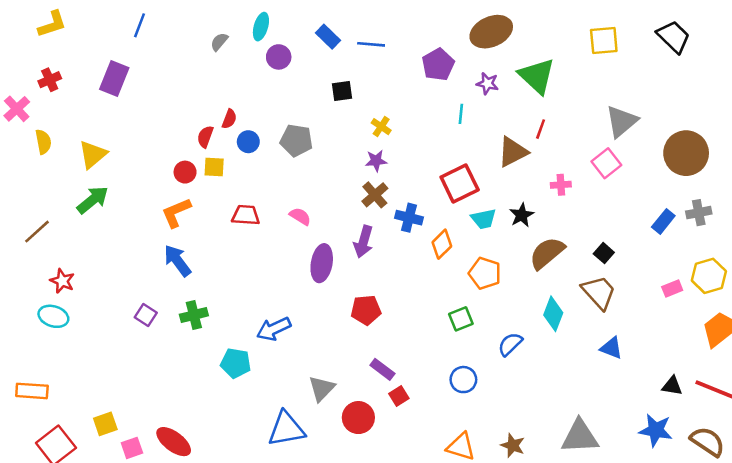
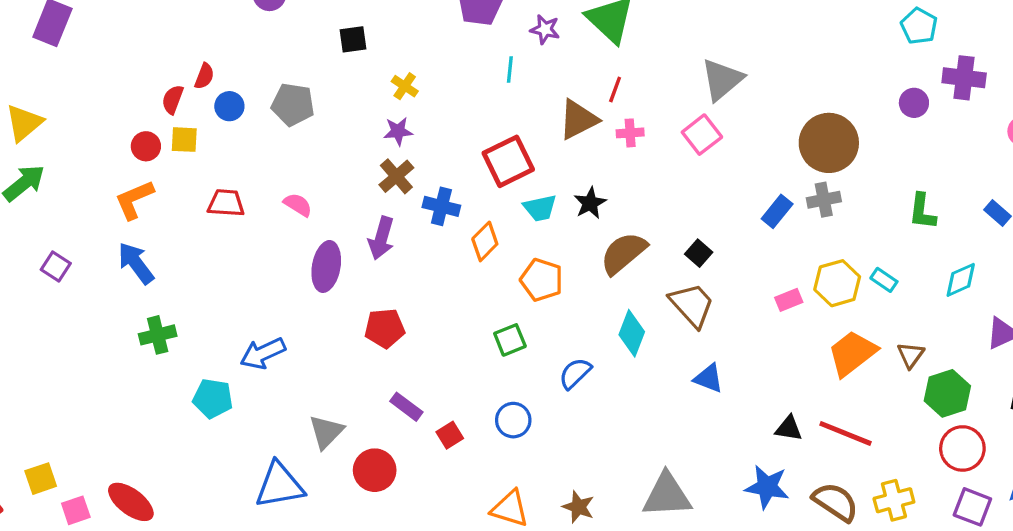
brown circle: (686, 153) -> (829, 143), moved
pink cross: (561, 185) -> (630, 133), moved
purple square: (146, 315) -> (56, 266), moved
red square: (399, 396) -> (450, 435), moved

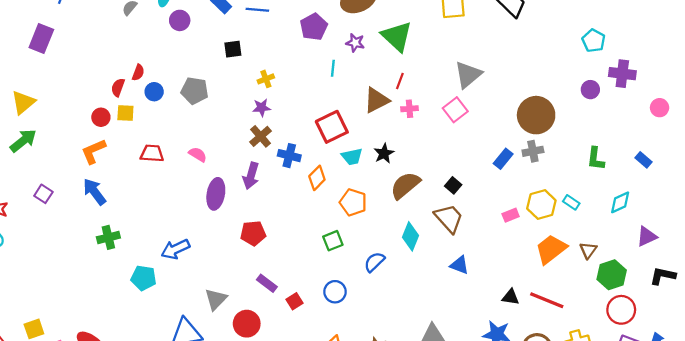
yellow cross: (405, 86) -> (266, 79), turned 35

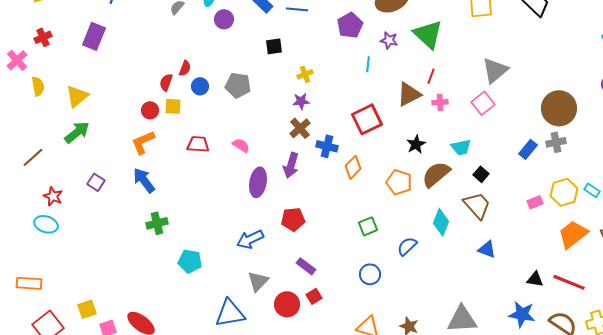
cyan trapezoid: (352, 157) -> (461, 147), moved
orange pentagon: (353, 202) -> (399, 182), moved
blue arrow: (175, 249) -> (250, 239), moved
red square: (295, 301) -> (314, 296), moved

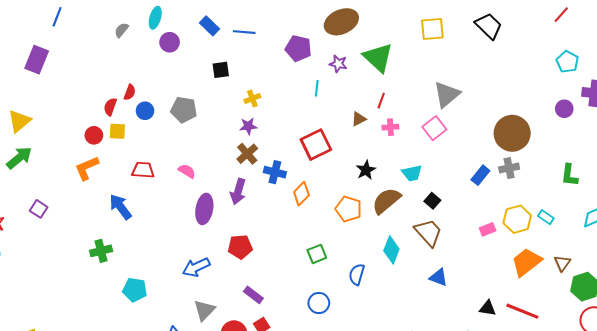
purple pentagon: (350, 25) -> (298, 48), turned -30
brown triangle: (409, 94) -> (359, 119), size x0.6
blue arrow: (144, 180) -> (120, 207), moved
blue semicircle: (407, 246) -> (357, 274), turned -30

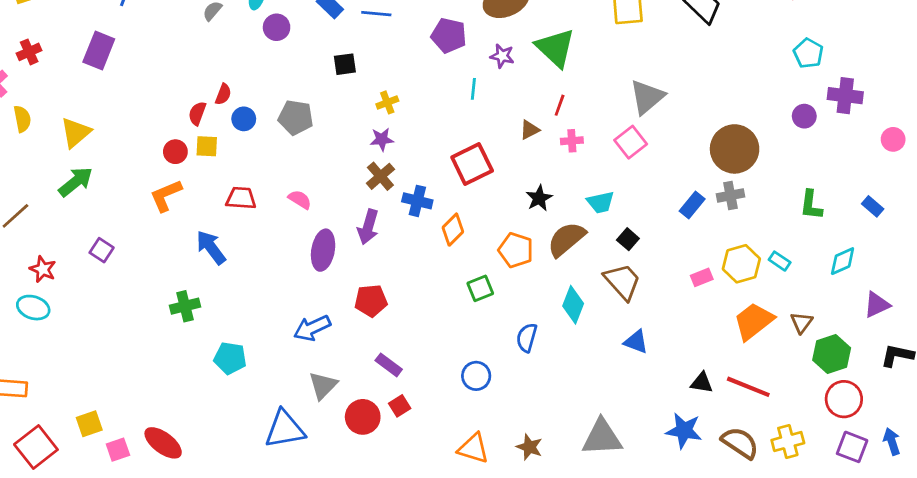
green square: (317, 254) -> (480, 288), moved

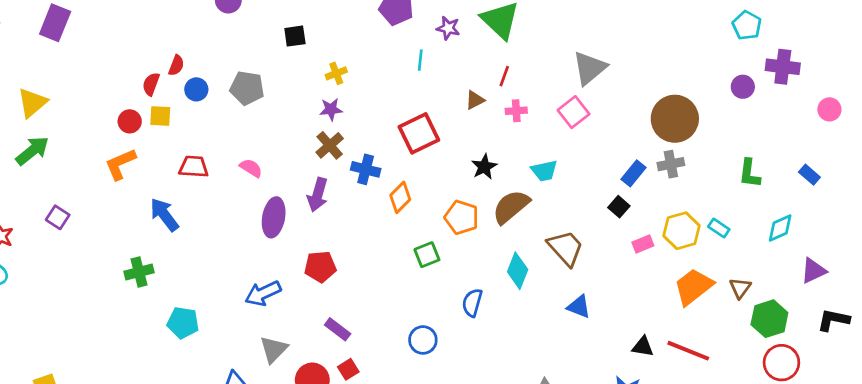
black square: (628, 239) -> (619, 207), moved

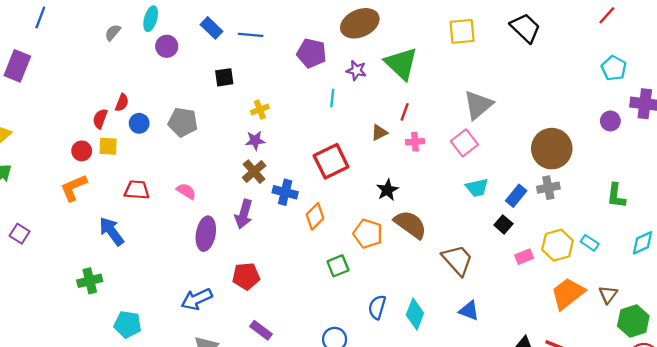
cyan trapezoid: (544, 171) -> (477, 188), moved
brown semicircle: (511, 207) -> (410, 224), turned 76
cyan diamond: (518, 271) -> (415, 314), moved

